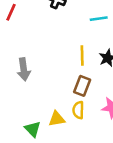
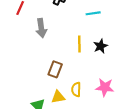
gray arrow: (24, 69) -> (41, 28), moved
brown rectangle: (82, 86) -> (55, 69), moved

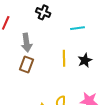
brown rectangle: (55, 69) -> (27, 65), moved

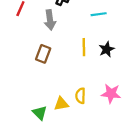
gray arrow: (27, 43) -> (50, 20), moved

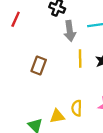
gray arrow: (50, 20) -> (70, 31), moved

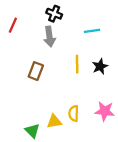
gray arrow: (70, 31) -> (50, 37), moved

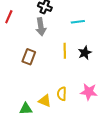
yellow triangle: (54, 121) -> (45, 101), turned 32
green triangle: (32, 131) -> (26, 109), turned -48

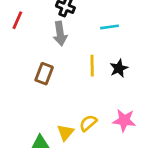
yellow semicircle: (62, 94) -> (88, 123), turned 48
yellow triangle: (45, 101) -> (65, 132), turned 48

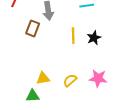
brown rectangle: (44, 74) -> (33, 28), moved
yellow triangle: (65, 132) -> (43, 78), moved, turned 40

